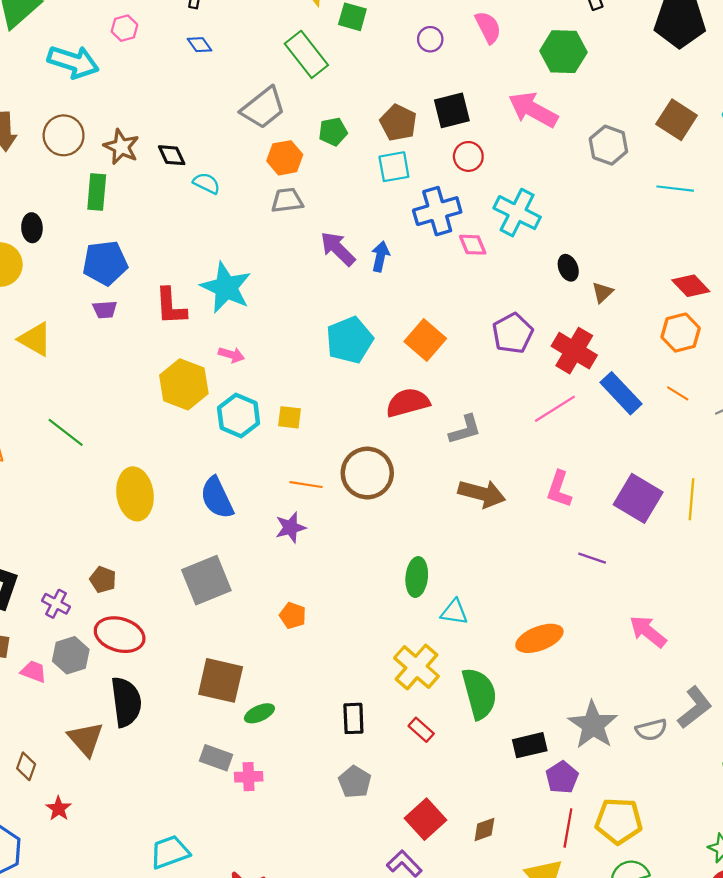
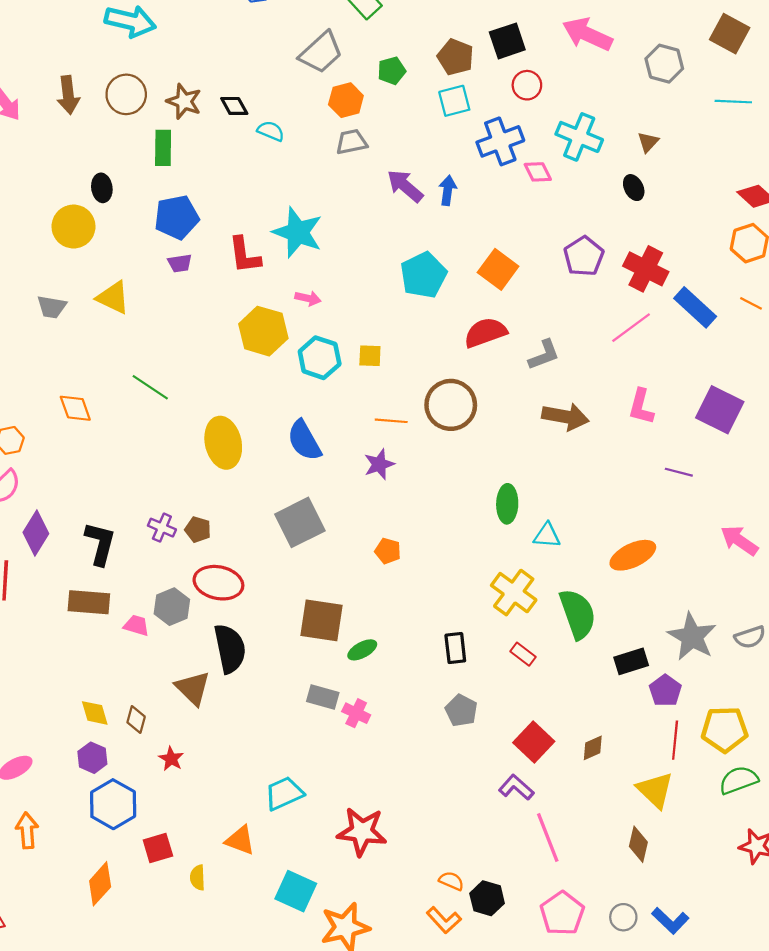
brown triangle: (602, 292) -> (648, 142), moved
purple cross: (56, 604) -> (162, 528), moved
pink cross: (249, 777) -> (356, 713), turned 32

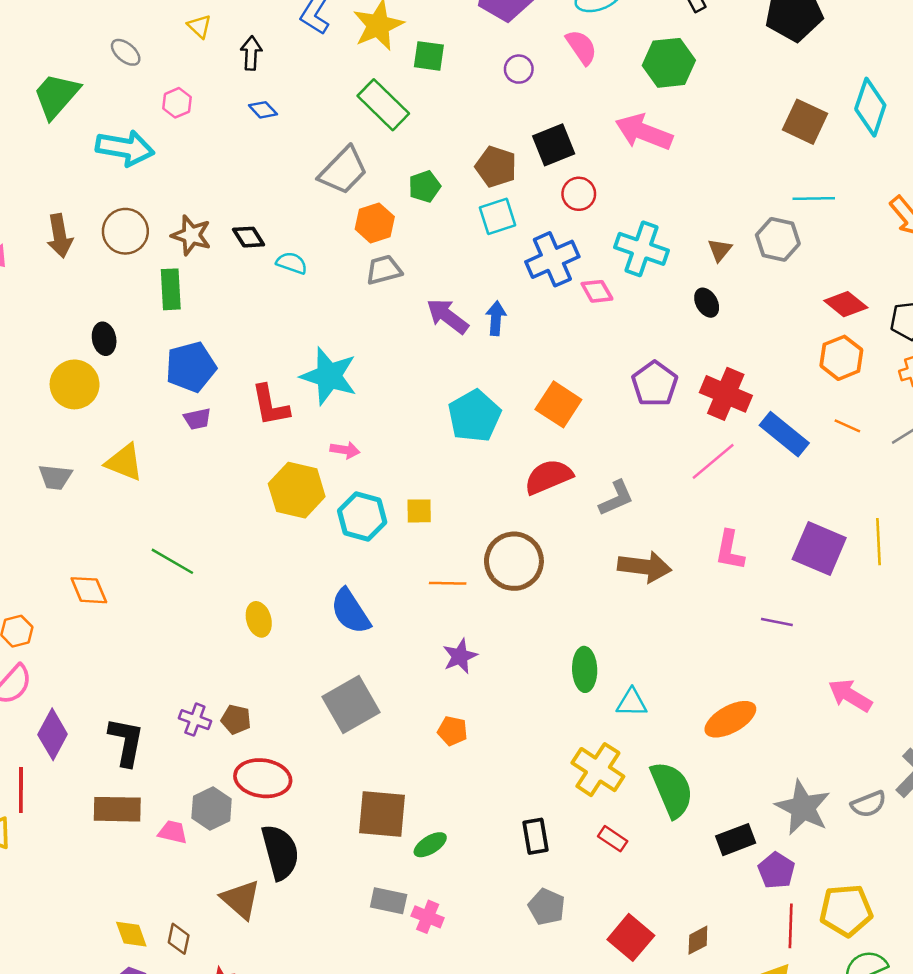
gray hexagon: (664, 64) -> (778, 239), moved
yellow ellipse: (223, 443) -> (259, 619), size x0.6
purple star: (379, 464) -> (460, 656), moved

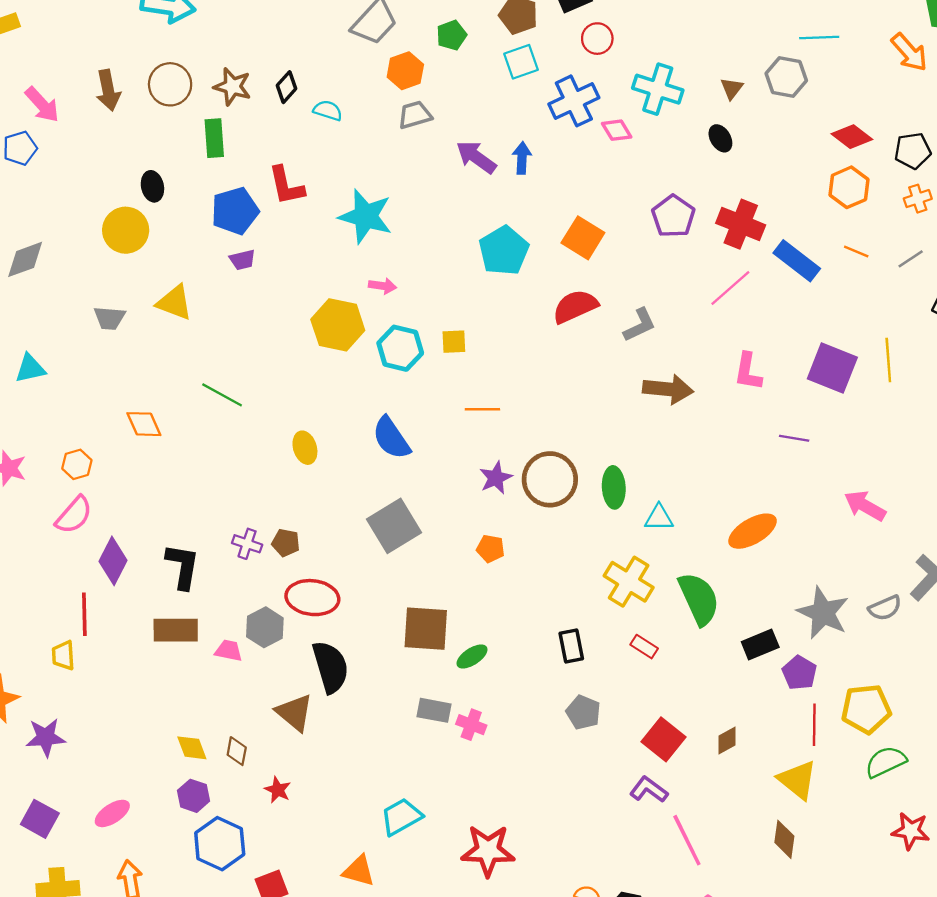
black diamond: (249, 237) -> (286, 87), turned 76
red L-shape: (270, 405) -> (286, 186), moved
brown circle: (514, 561) -> (550, 479), moved

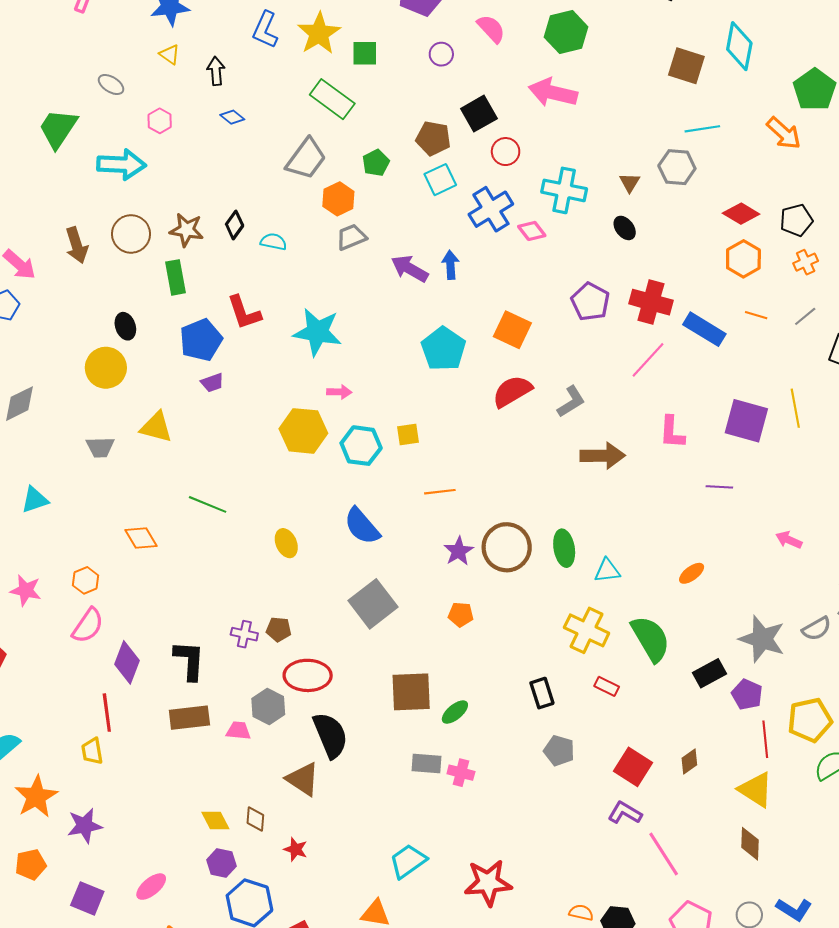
pink arrow: (865, 506) -> (789, 540), size x0.7
orange ellipse: (753, 531) -> (692, 573), size x0.6

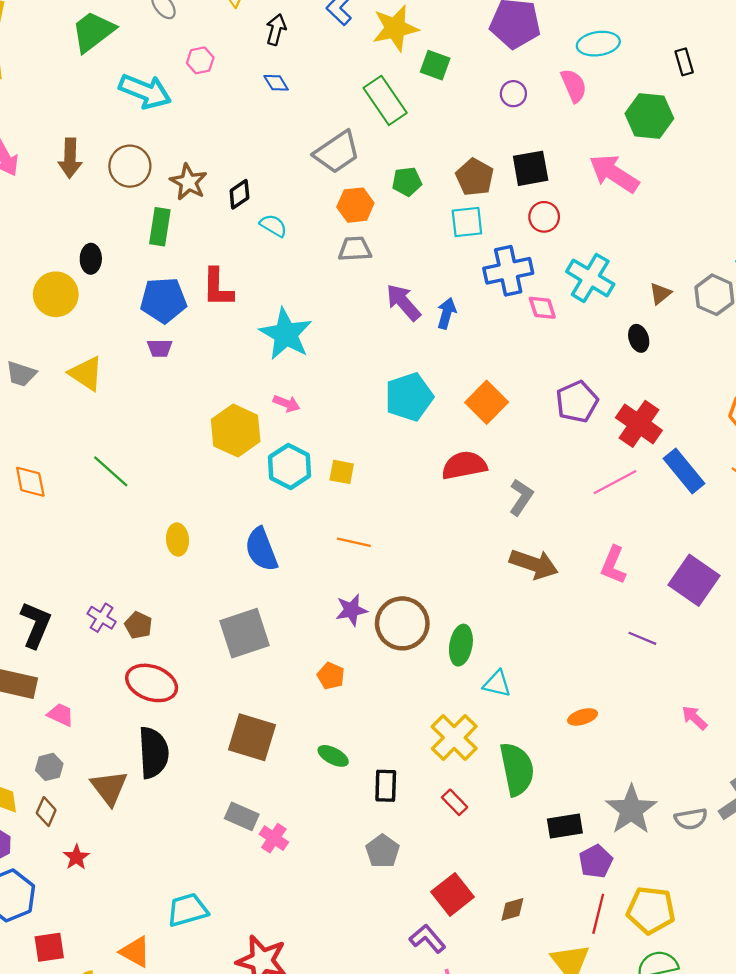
gray L-shape: (571, 402) -> (521, 497), turned -44
gray hexagon: (268, 706) -> (49, 767), moved, size x0.7
green ellipse: (455, 712) -> (333, 756), moved, turned 48

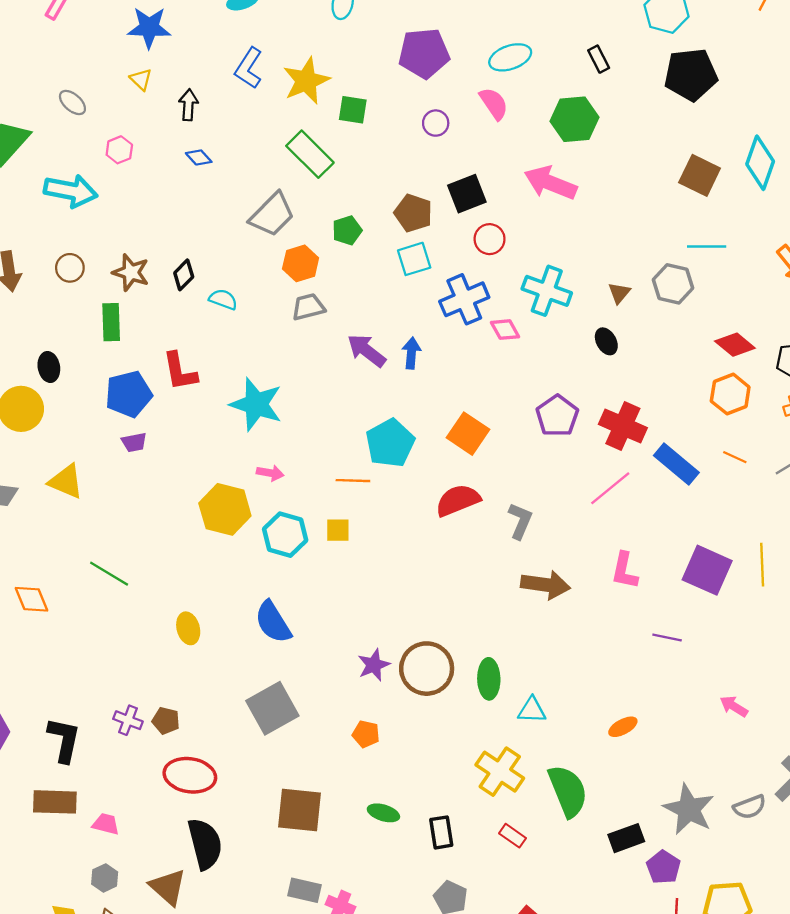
brown circle: (130, 166) -> (70, 268), size x0.7
orange line: (354, 542) -> (353, 481), moved

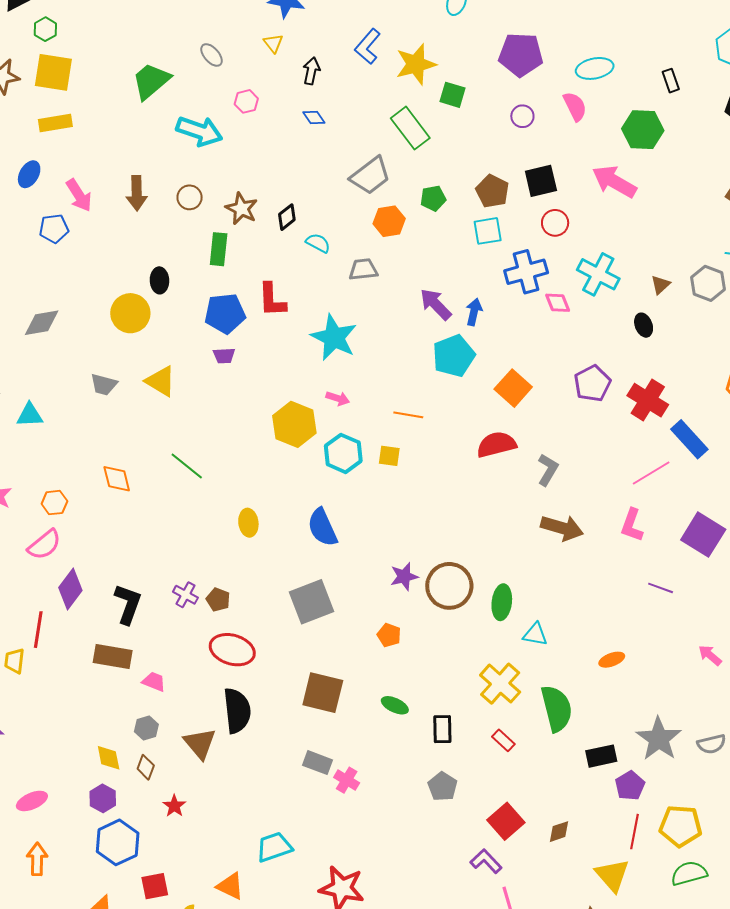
gray trapezoid: (308, 307) -> (363, 269), moved
cyan pentagon: (390, 443) -> (454, 356), moved
pink line: (610, 488) -> (651, 473), moved

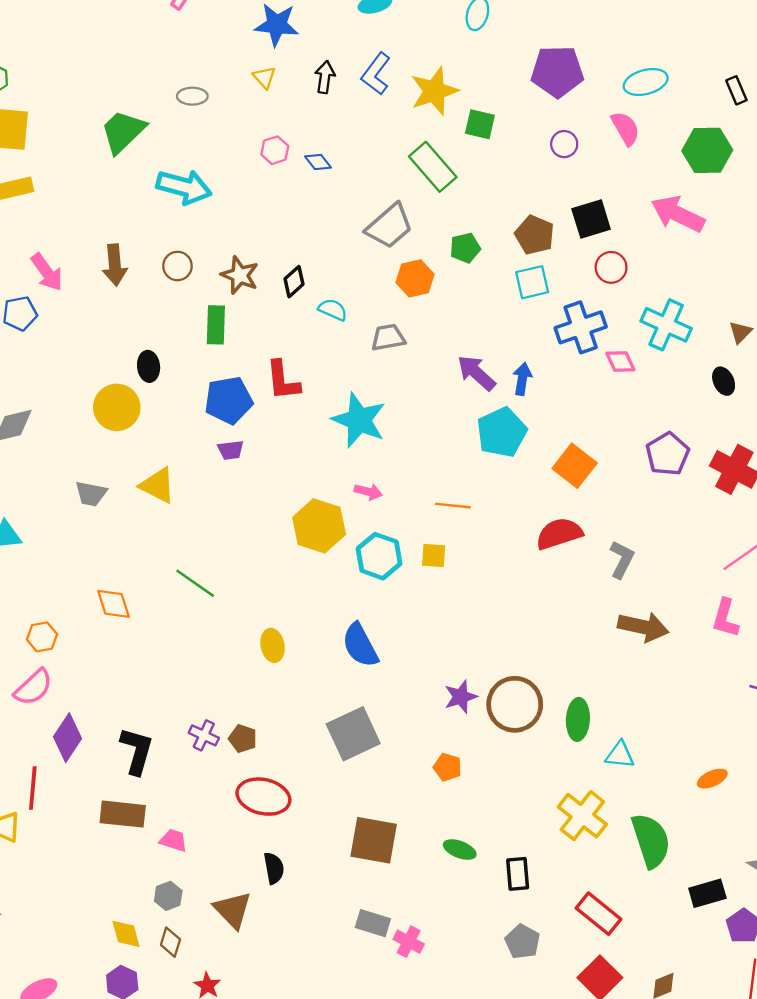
gray ellipse: (212, 55) -> (192, 96), turned -45
black arrow: (311, 71) -> (325, 77), moved
pink hexagon: (246, 101) -> (275, 150), moved
black semicircle: (237, 711) -> (274, 868), size x0.6
red rectangle: (503, 740) -> (599, 914), moved, size x1.6

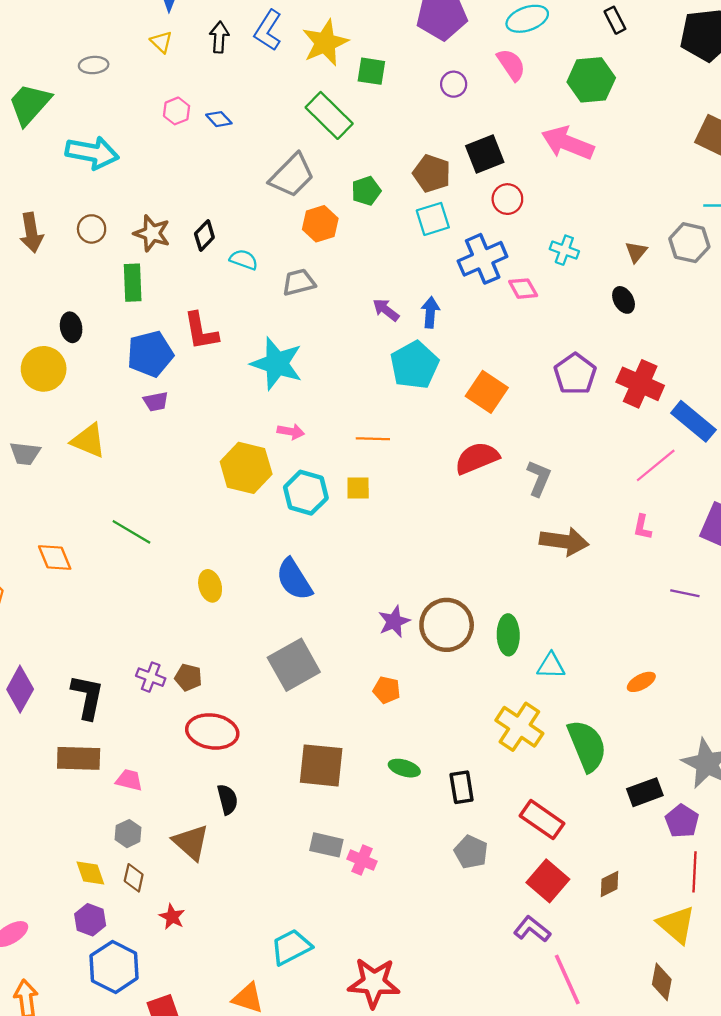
cyan cross: (666, 325) -> (564, 250), size x0.6
purple arrow: (476, 373) -> (386, 310), size x0.7
pink L-shape: (725, 618) -> (642, 527), size x0.7

